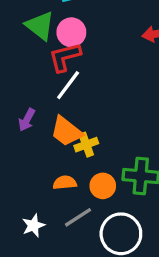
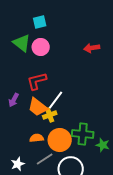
red L-shape: (65, 57) -> (37, 81), moved
white line: (68, 85) -> (56, 100), moved
orange circle: (103, 186) -> (60, 140), size x1.5

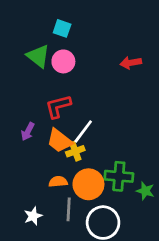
cyan square: (40, 22) -> (62, 28), turned 32
gray line: (45, 159) -> (69, 209), turned -54

